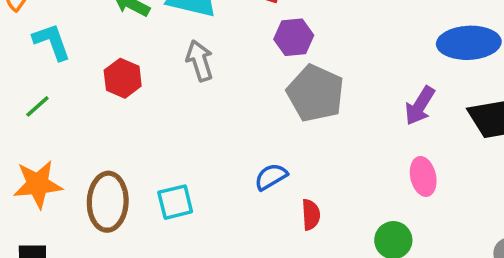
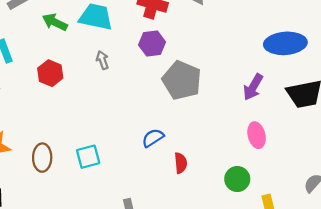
purple hexagon: (294, 37) -> (152, 44), moved
gray arrow: (200, 61) -> (102, 60), size x0.7
brown ellipse: (108, 202) -> (42, 158), size x0.7

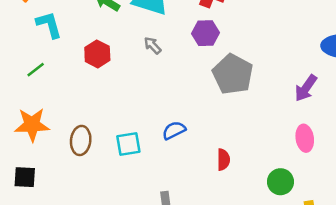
gray arrow: (102, 60) -> (153, 45), turned -30
blue semicircle: (153, 138) -> (174, 130), moved

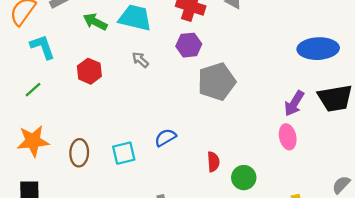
gray pentagon: (233, 74) -> (217, 82), turned 30
purple arrow: (306, 88) -> (294, 103), moved
green circle: (280, 182) -> (244, 178), moved

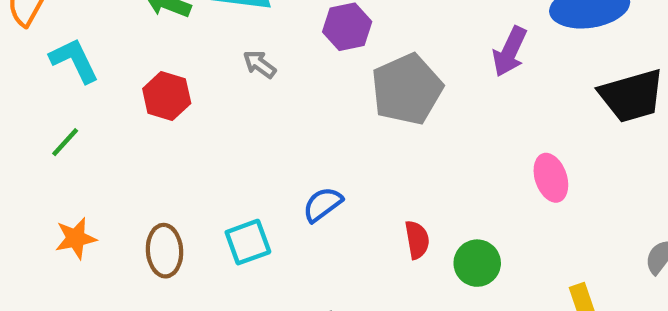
purple arrow: (294, 103) -> (510, 52), moved
orange star: (33, 141) -> (76, 238), size x0.7

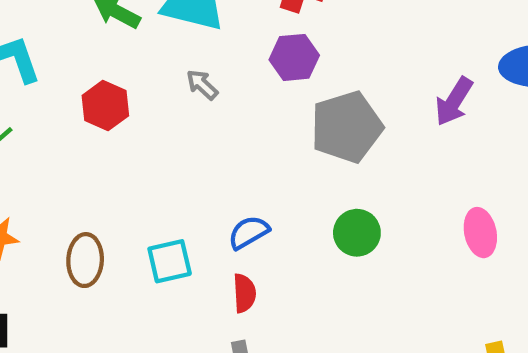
red semicircle: (417, 240) -> (244, 293), moved
green circle: (477, 263) -> (357, 233), moved

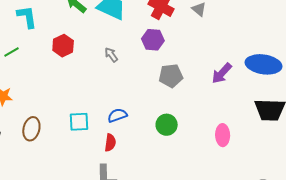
gray arrow: (202, 85) -> (111, 55), moved
gray pentagon: (347, 127) -> (171, 76), size x0.7
brown ellipse: (85, 260) -> (31, 129), moved

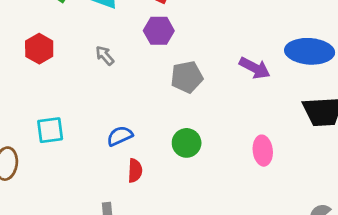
purple arrow: (222, 73) -> (255, 68), turned -100
cyan square: (79, 122) -> (50, 130), moved
red semicircle: (110, 143) -> (135, 171), moved

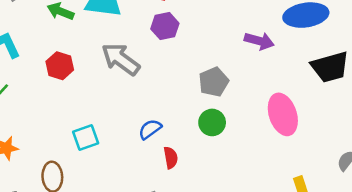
gray arrow: (105, 56) -> (121, 59), size x2.0
gray pentagon: (187, 77) -> (214, 82), moved
pink ellipse: (263, 151) -> (283, 114), size x1.5

